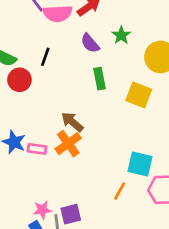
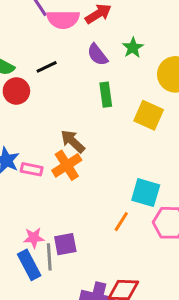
black line: (45, 57) -> (47, 67), turned 42

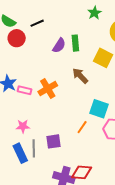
purple semicircle: (97, 55) -> (59, 45), moved, turned -112
brown arrow: (73, 141) -> (80, 76), moved
pink star: (34, 238) -> (23, 126), moved
purple square: (65, 244) -> (54, 141), moved

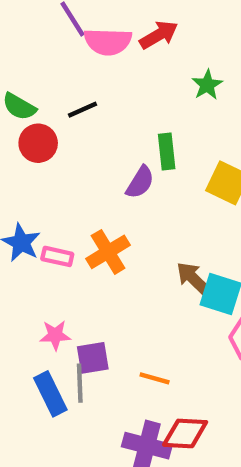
purple semicircle: (59, 45) -> (140, 182), moved
brown arrow: (80, 76) -> (193, 279), moved
orange line: (82, 127) -> (155, 378), moved, turned 72
purple square: (54, 141) -> (93, 358), moved

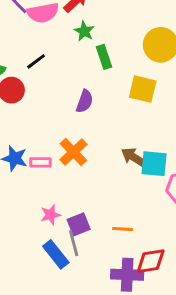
green star: (207, 85) -> (84, 31), moved
green rectangle: (167, 152) -> (104, 57), moved

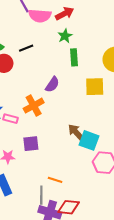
yellow square: (143, 89) -> (95, 87), turned -30
orange cross: (73, 152) -> (34, 106), moved
purple square: (79, 224) -> (31, 144), moved
gray line: (74, 243) -> (41, 195), moved

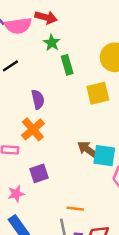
red arrow: (65, 13) -> (46, 17), turned 54
purple semicircle: (52, 84) -> (38, 99), moved, turned -35

